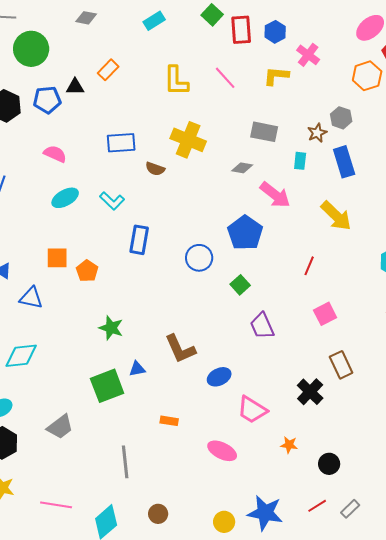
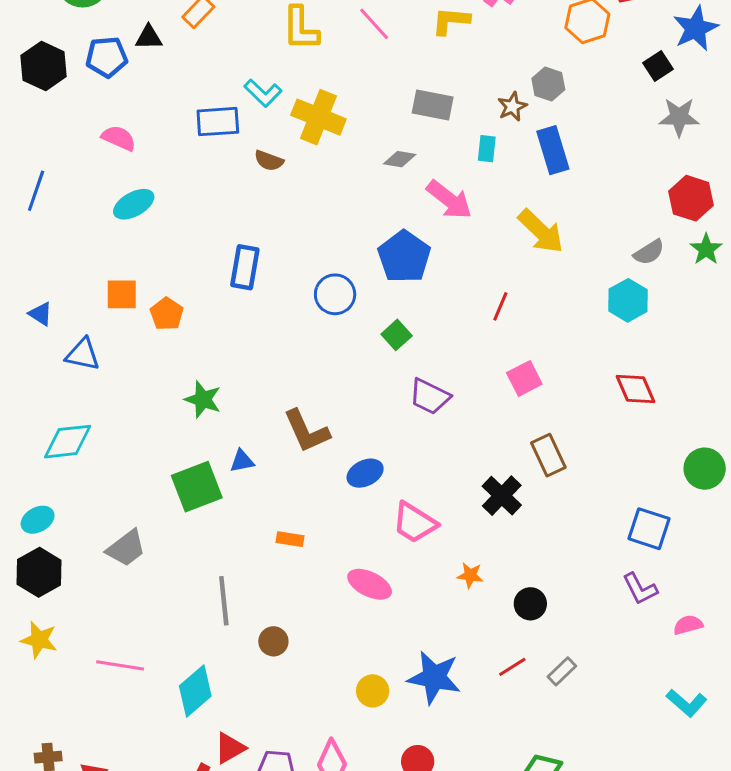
cyan L-shape: (112, 201) -> (263, 93), moved
purple trapezoid: (262, 326) -> (430, 396), turned -40
brown circle: (158, 514) -> (273, 641), moved

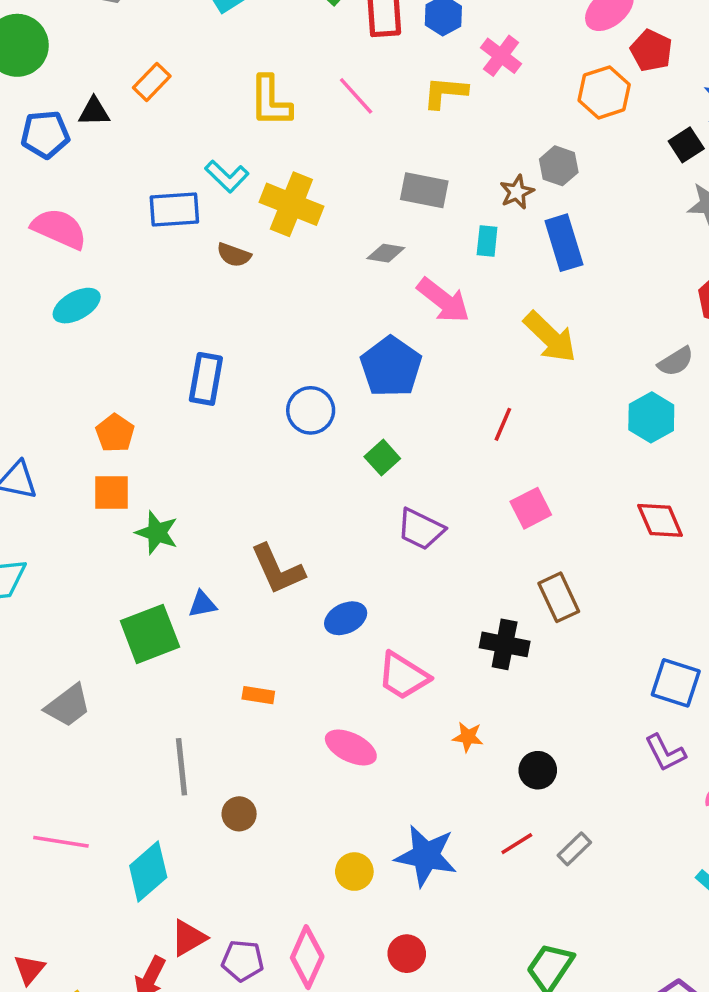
pink semicircle: (119, 138) -> (59, 229), size x1.4
orange square: (122, 294) -> (112, 492), moved
black cross: (502, 496) -> (505, 644), turned -33

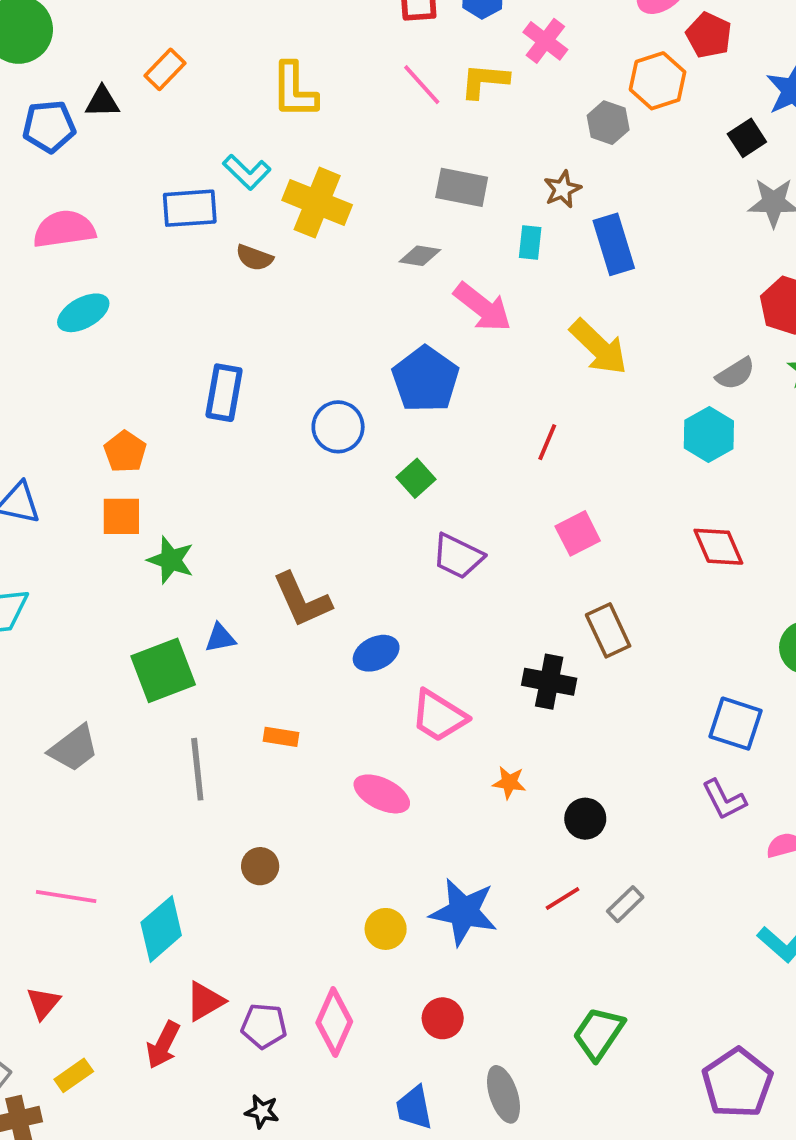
pink line: (356, 96) -> (422, 85), moved
gray hexagon: (559, 166) -> (608, 123), moved
pink semicircle: (59, 229) -> (64, 229), turned -32
gray line: (181, 767) -> (197, 769), moved
red triangle: (29, 969) -> (43, 1003), moved

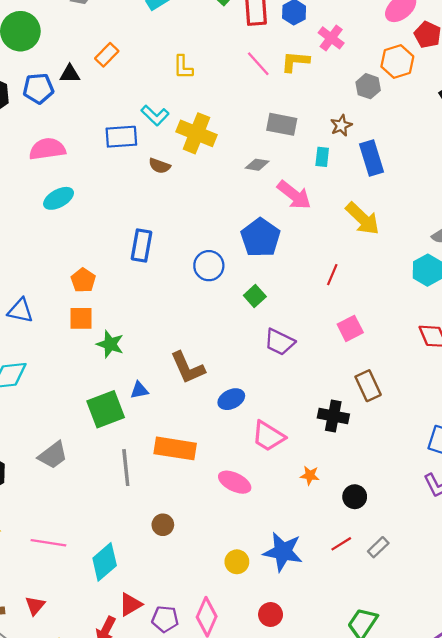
yellow L-shape: (294, 90) -> (183, 67), size x0.7
orange rectangle: (281, 737) -> (175, 448), size x2.0

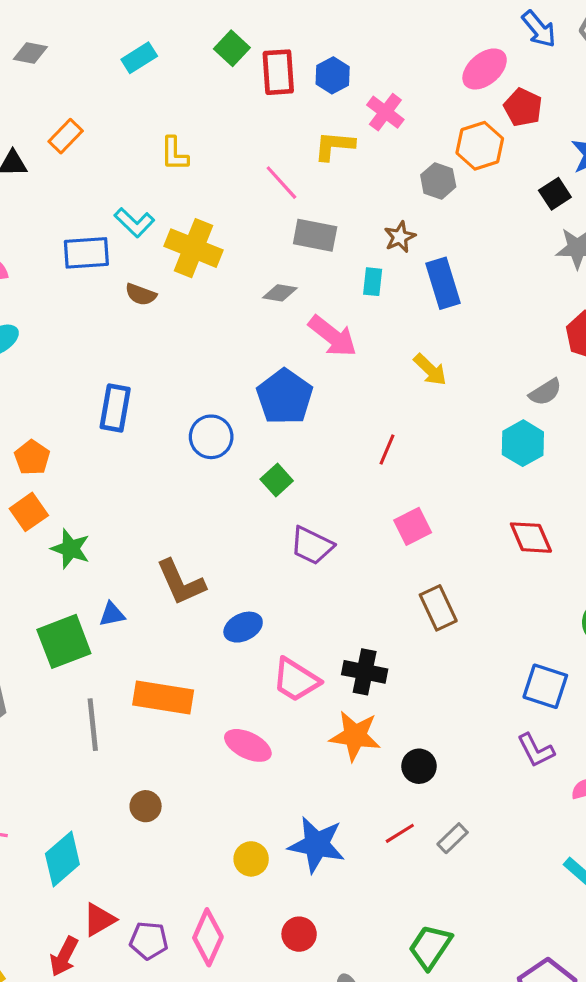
pink line: (258, 64) -> (281, 183), moved
yellow arrow: (363, 219) -> (430, 370), size x0.7
orange square: (81, 318) -> (29, 512), turned -35
black cross: (333, 416) -> (365, 672), moved
orange star: (310, 475) -> (355, 736), size x1.8

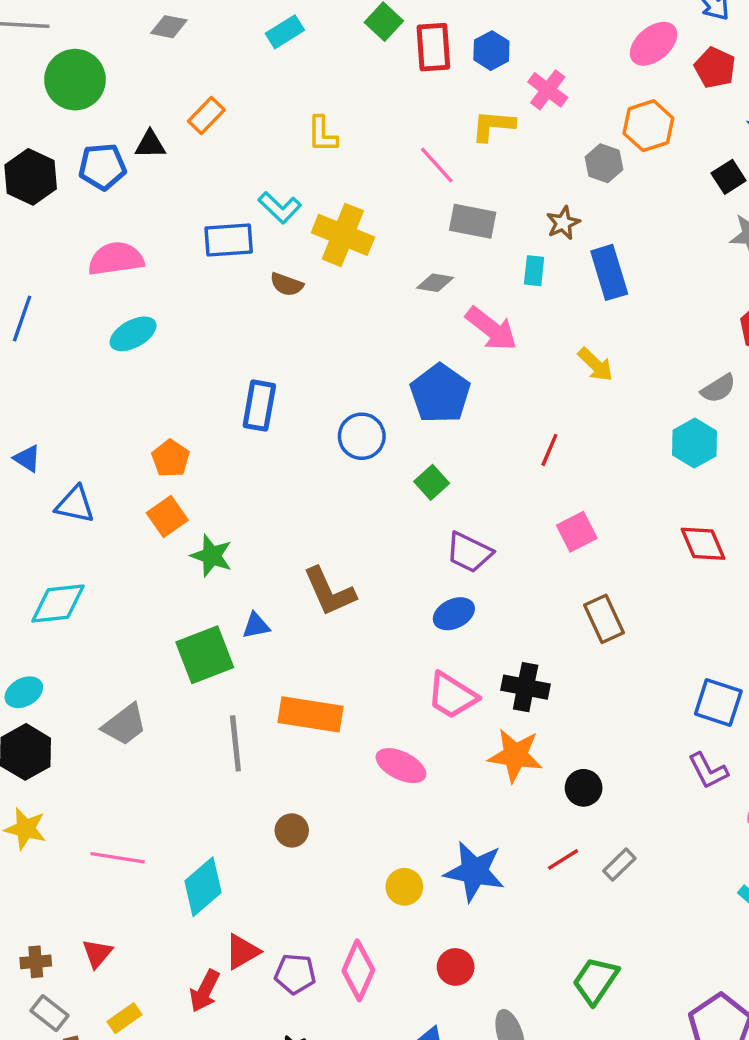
red pentagon: (523, 107) -> (715, 68), moved
blue ellipse: (243, 627) -> (454, 614), moved

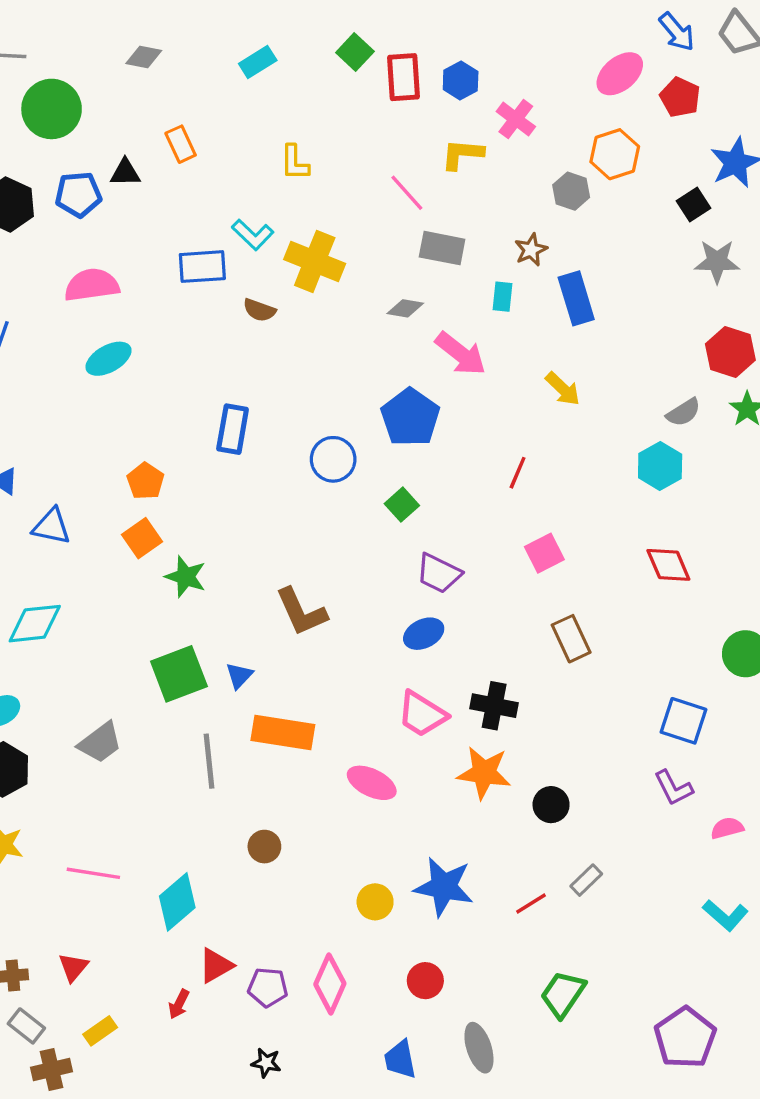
orange rectangle: (206, 115) -> (181, 144), turned -69
blue triangle: (256, 626) -> (239, 676), moved, turned -36
red line: (563, 859) -> (531, 904), moved
red arrow: (205, 991) -> (179, 1004), size x0.7

